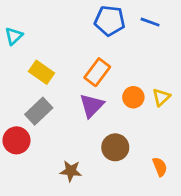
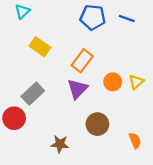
cyan triangle: (14, 36) -> (22, 11), moved
yellow rectangle: (42, 72) -> (40, 47), moved

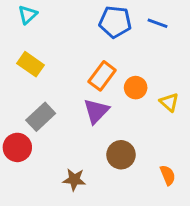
yellow rectangle: (40, 47) -> (30, 64), moved
orange circle: (113, 82) -> (136, 88), moved
yellow triangle: (136, 82) -> (169, 102), turned -35

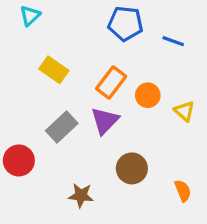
blue line: (158, 23) -> (173, 41), moved
yellow rectangle: (30, 64) -> (54, 70), moved
gray rectangle: (41, 117) -> (62, 127), moved

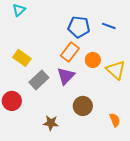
blue pentagon: (125, 24) -> (79, 27), moved
yellow rectangle: (54, 70) -> (22, 58), moved
yellow triangle: (184, 111) -> (116, 70), size x1.5

